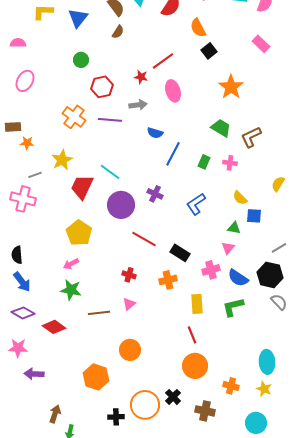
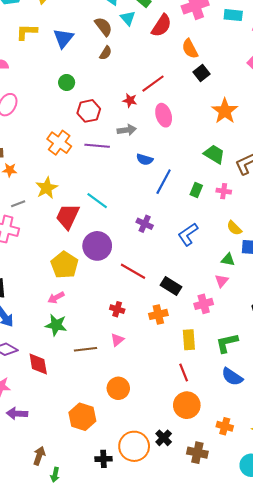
purple circle: (121, 205) -> (97, 246), moved
blue semicircle: (238, 278) -> (232, 377), moved
red diamond: (54, 327) -> (38, 364), turned 45

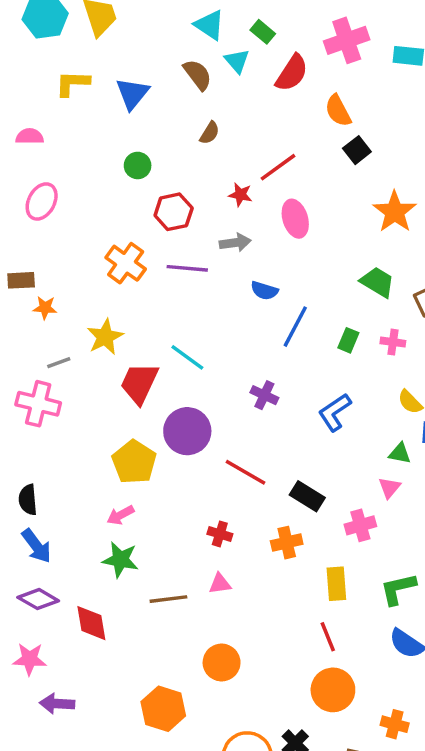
brown semicircle: (106, 53) -> (210, 133), moved
pink triangle: (117, 340) -> (220, 584), turned 32

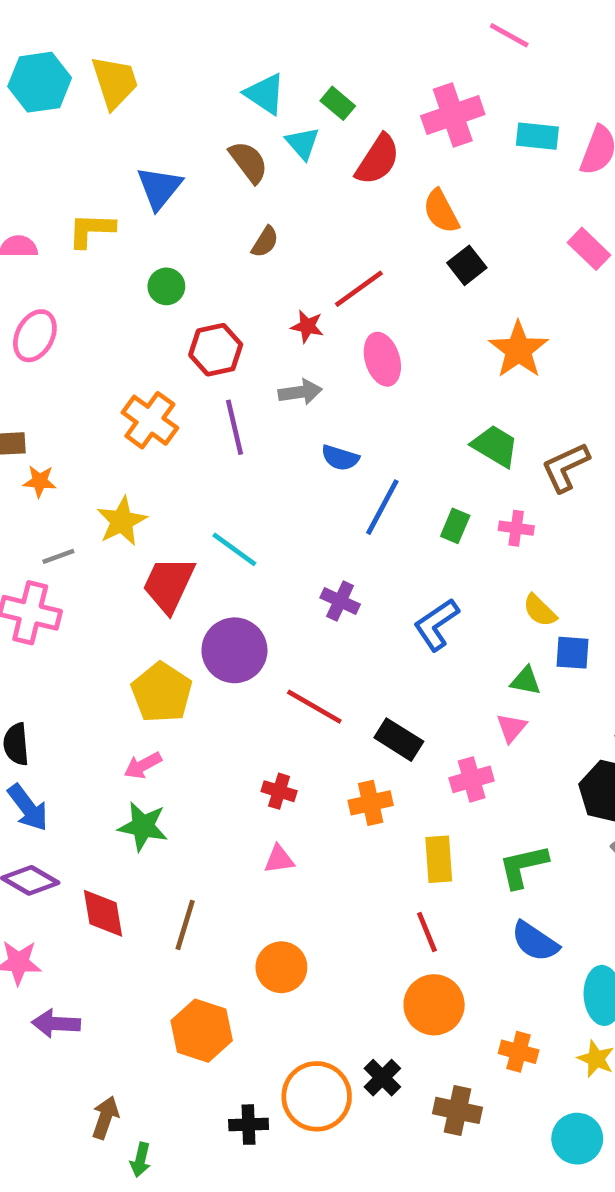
yellow L-shape: (72, 83) -> (91, 230), moved
purple line: (187, 268) -> (234, 427), turned 72
brown line: (168, 599) -> (185, 925), moved, turned -66

